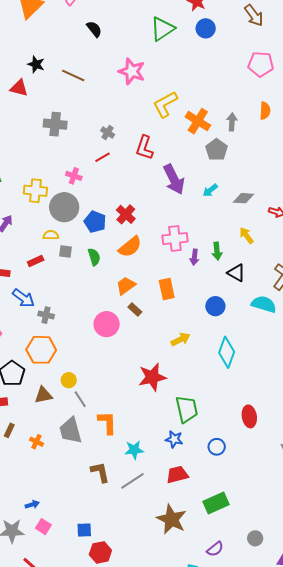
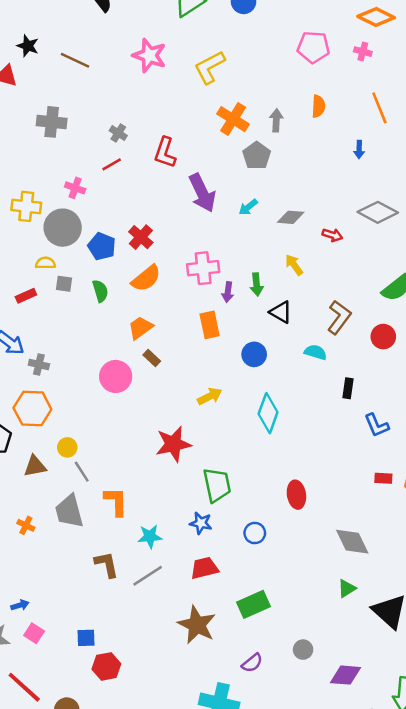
yellow L-shape: (165, 104) -> (210, 67), moved
orange rectangle: (167, 289) -> (210, 325), moved
cyan semicircle: (264, 304) -> (316, 352), size x0.7

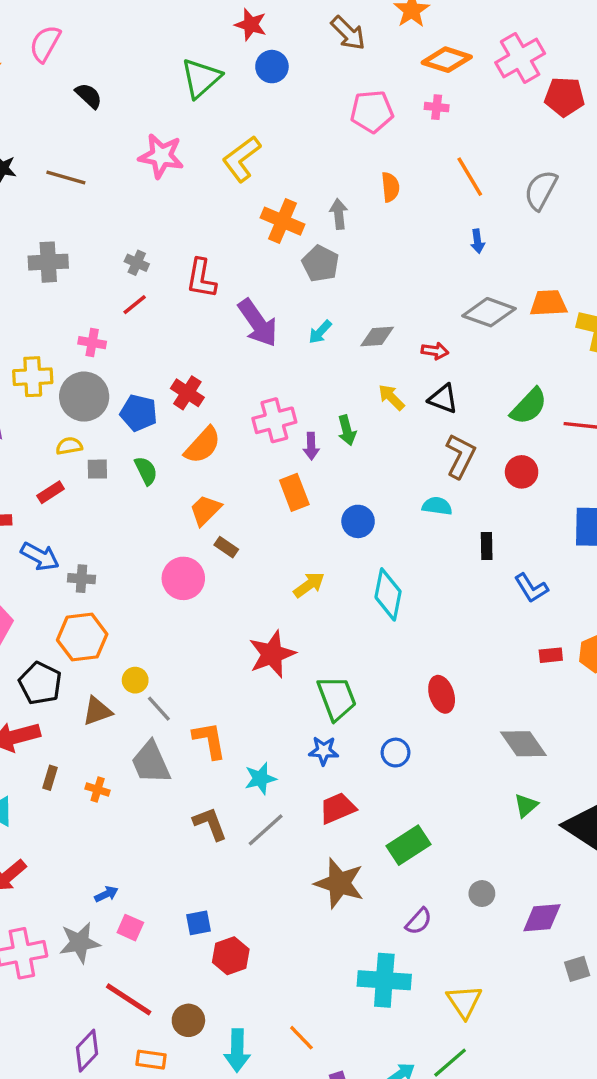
blue arrow: (359, 149) -> (477, 241), moved
black triangle: (281, 312) -> (443, 399), moved

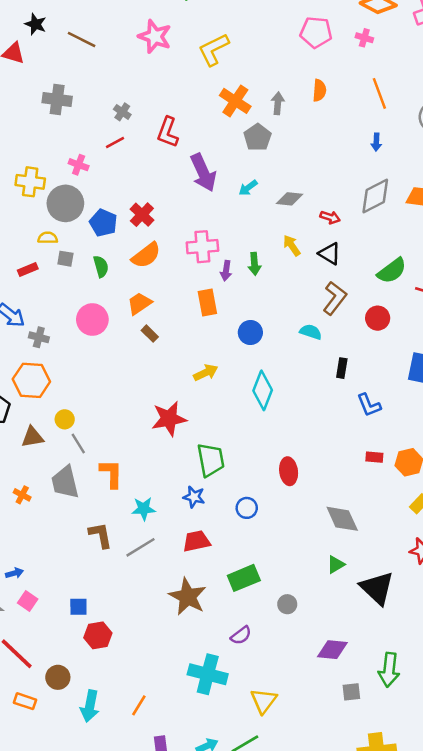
gray diamond: (489, 312) -> (375, 196), turned -57
pink circle: (183, 578) -> (92, 320), moved
gray circle: (482, 894) -> (287, 604), moved
orange line: (301, 1038) -> (139, 705), turned 65

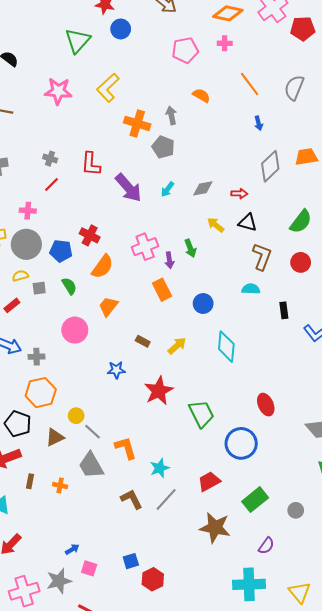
orange semicircle: (319, 90) -> (201, 95), turned -48
brown rectangle: (150, 334) -> (143, 341), moved
blue star: (194, 497) -> (116, 370), moved
blue circle: (247, 508) -> (241, 443), size x1.8

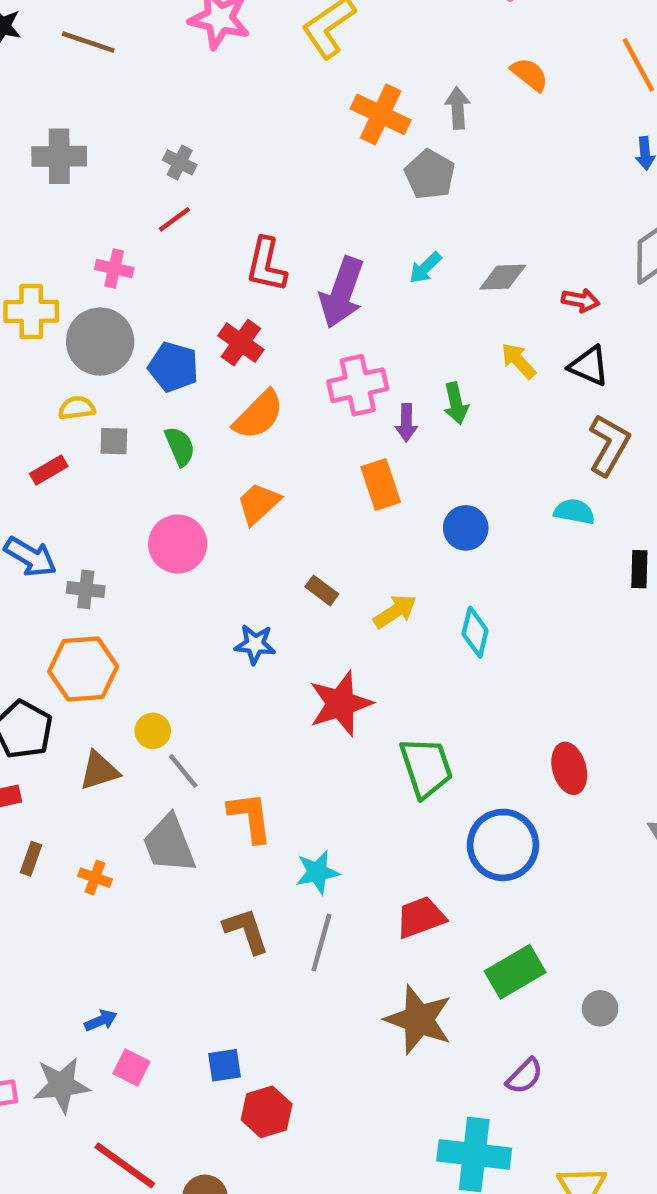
red L-shape: (91, 164) -> (266, 265), moved
purple arrow: (128, 188) -> (342, 292), moved, turned 52
cyan diamond: (226, 347) -> (475, 632), moved, size x0.7
gray line: (166, 499) -> (321, 942), turned -35

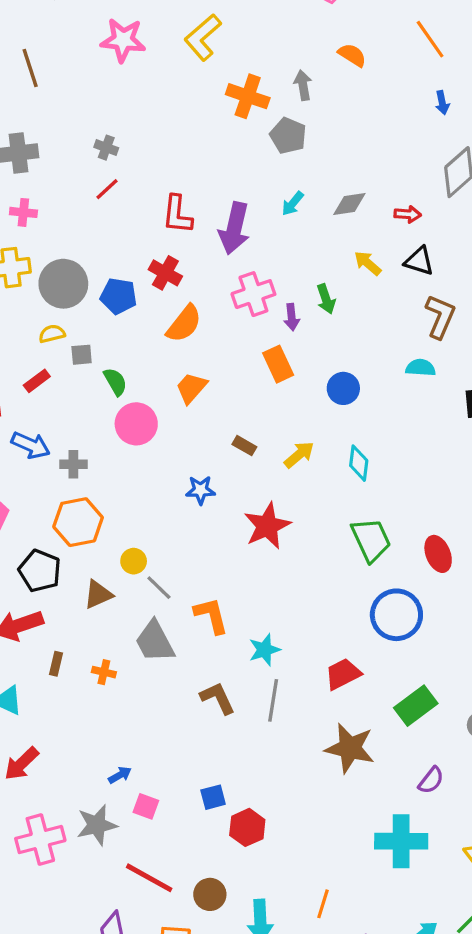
brown line: (88, 42) -> (30, 68), turned 60
pink cross: (114, 269) -> (23, 212), moved
green semicircle: (180, 446) -> (115, 382), moved
green trapezoid: (426, 767) -> (371, 540), moved

